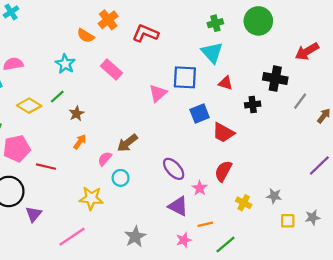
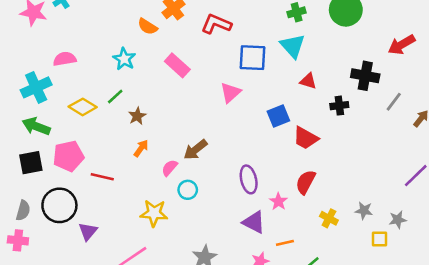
blue square: (185, 77) -> (252, 58), moved
purple ellipse: (174, 169) -> (249, 179), turned 30
gray star: (313, 217) -> (398, 220), moved

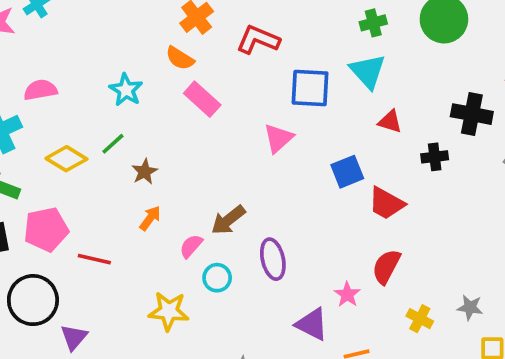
orange semicircle: (148, 27) -> (180, 58), moved
purple ellipse: (249, 179) -> (273, 259), moved

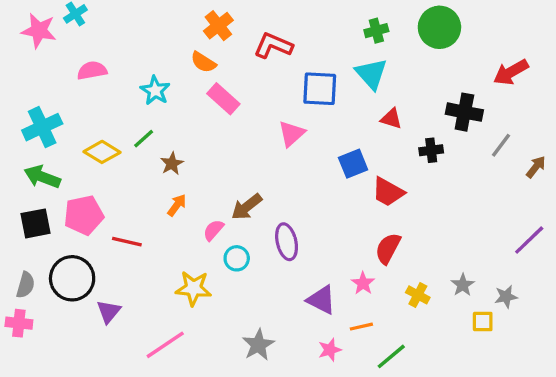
pink semicircle: (40, 90) -> (92, 71), moved
pink star: (347, 294) -> (363, 283), moved
gray star: (470, 307) -> (463, 285), turned 30

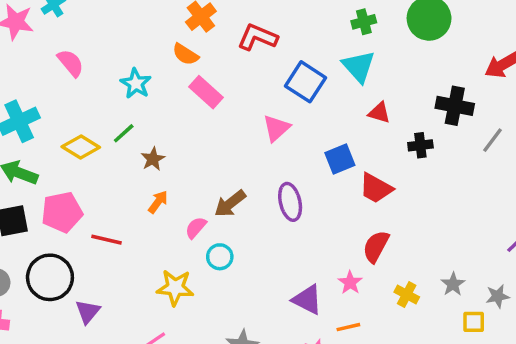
pink semicircle: (92, 71) -> (71, 63), turned 60
blue square: (320, 89) -> (306, 82), turned 30
purple ellipse: (287, 242) -> (290, 202), moved

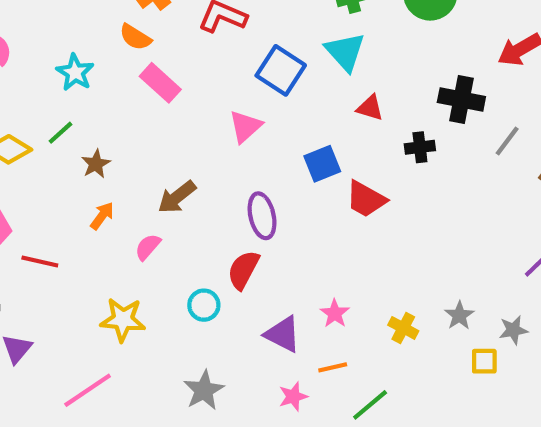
brown arrow: (230, 204) -> (177, 197), moved
red semicircle: (376, 246) -> (243, 270), moved
cyan circle: (220, 257) -> (204, 305), moved

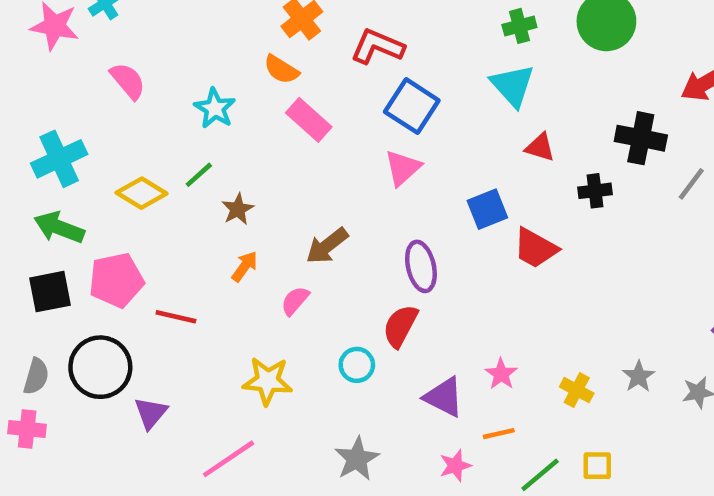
blue square: (281, 70) -> (412, 106), moved
yellow square: (484, 361) -> (597, 466), moved

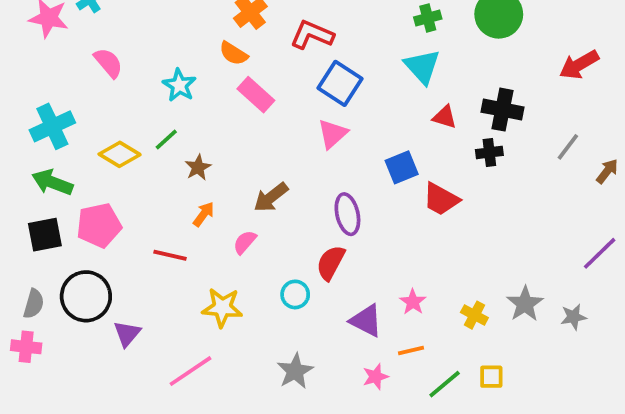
black cross: (641, 138) -> (502, 110), moved
red line: (176, 317) -> (170, 255), moved
gray star: (639, 376) -> (525, 304), size x1.4

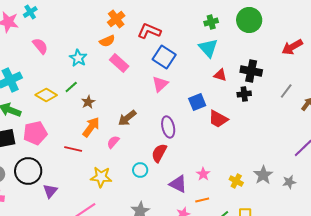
orange semicircle: (234, 53) -> (107, 41), turned -56
orange arrow: (204, 214) -> (91, 127), size x1.5

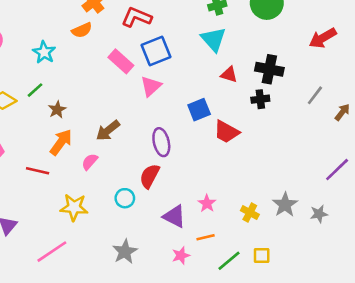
blue square: (164, 57) -> (156, 51), turned 35
pink rectangle: (119, 63) -> (121, 61), moved

